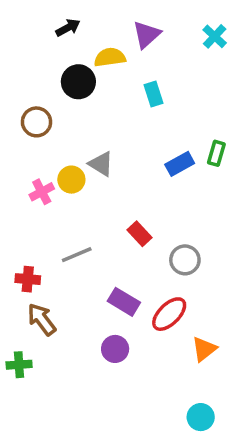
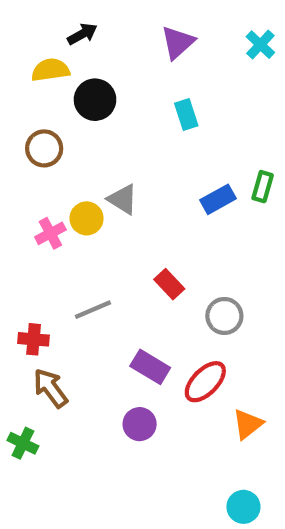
yellow semicircle: (110, 57) -> (50, 70), moved
green cross: (19, 365) -> (23, 443), turned 30

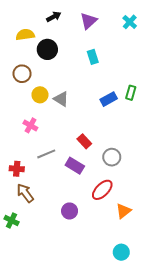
black arrow: (82, 34) -> (54, 17), moved
yellow circle: (87, 218) -> (40, 95), moved
pink cross: (50, 233) -> (30, 125), moved, turned -32
purple rectangle: (150, 367) -> (75, 166), moved

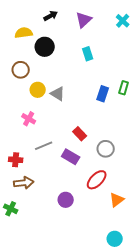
blue rectangle: (109, 99) -> (103, 94), turned -42
brown arrow: (25, 193) -> (24, 183), turned 120

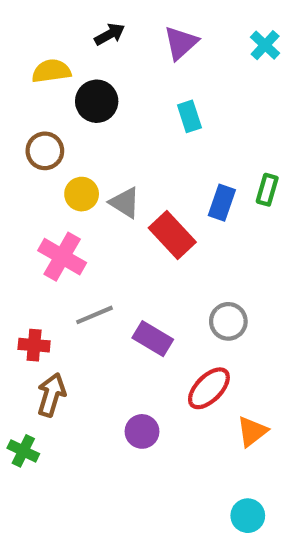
pink cross: (29, 119) -> (62, 257), size x1.5
red rectangle: (80, 134) -> (172, 235), moved, size x1.5
brown arrow: (24, 183) -> (51, 395), turned -66

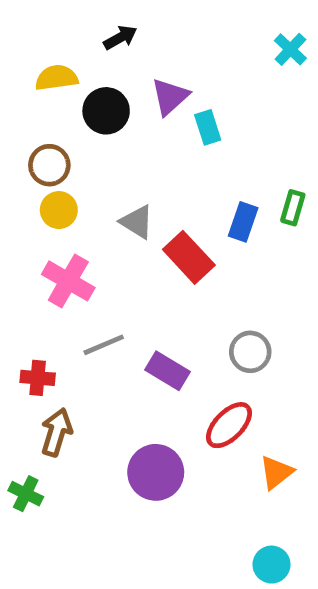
purple triangle: (181, 43) -> (170, 97), moved
yellow circle: (82, 194) -> (59, 210), moved
purple circle: (142, 431) -> (156, 472), size x1.5

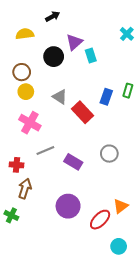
cyan cross: (290, 49) -> (127, 34), moved
black circle: (106, 111) -> (54, 57), moved
red ellipse: (229, 425) -> (100, 220), moved

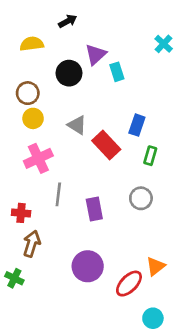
green rectangle: (128, 91) -> (150, 156), moved
pink cross: (30, 123) -> (38, 158), turned 35
gray line: (45, 150) -> (58, 194), turned -60
purple rectangle: (73, 162) -> (94, 209), turned 48

